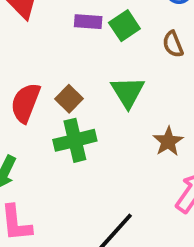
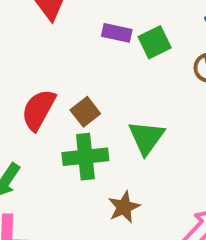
green triangle: (128, 92) -> (146, 138), moved
brown star: (168, 141) -> (124, 207), moved

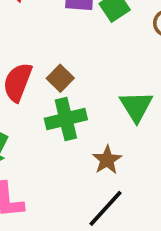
green triangle: (146, 138) -> (136, 106), moved

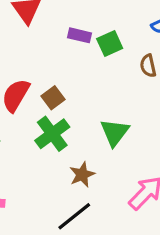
green cross: (66, 119) -> (52, 134), turned -32

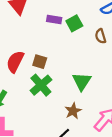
brown square: (53, 98) -> (40, 62), turned -32
brown star: (82, 175) -> (73, 111), moved

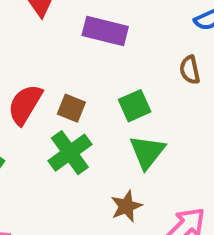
purple rectangle: (54, 19) -> (105, 31), size x1.5
green square: (74, 23) -> (135, 106), moved

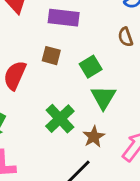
brown square: (71, 108) -> (51, 56), moved
green cross: (70, 153) -> (60, 119), moved

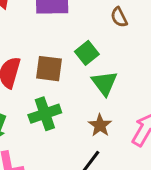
brown square: (51, 56) -> (49, 69), moved, size x1.4
green cross: (60, 119) -> (45, 114), moved, turned 32

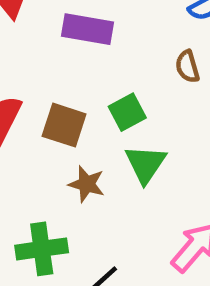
green cross: (45, 114) -> (42, 249), moved
brown star: (100, 125) -> (87, 184), moved, turned -30

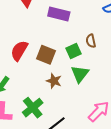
brown semicircle: (187, 67) -> (91, 41), moved
green cross: (42, 249) -> (33, 108), turned -35

